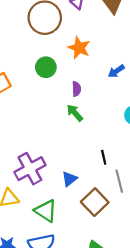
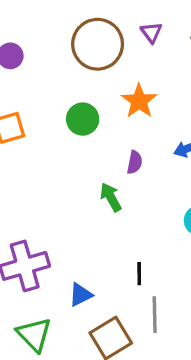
purple semicircle: (76, 89) -> (135, 162), moved

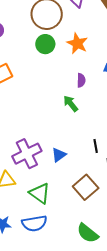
green circle: (83, 119) -> (45, 44), moved
blue triangle: (81, 295) -> (59, 155), moved

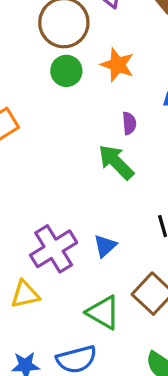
green arrow: (71, 104) -> (116, 162), size x1.4
green triangle: (40, 193) -> (103, 312), moved

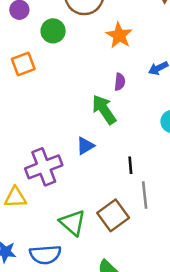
green circle: (66, 71) -> (53, 31), moved
blue triangle: (105, 246) -> (85, 146), moved

